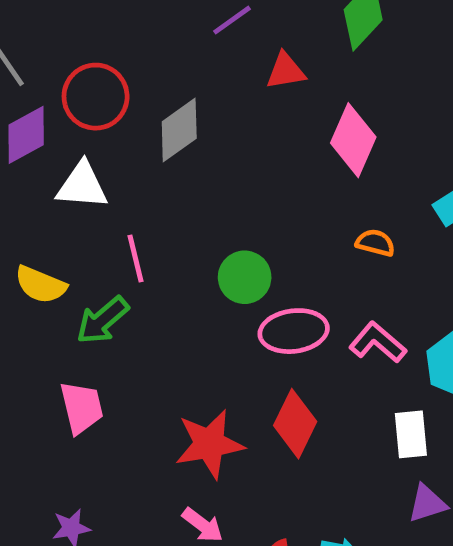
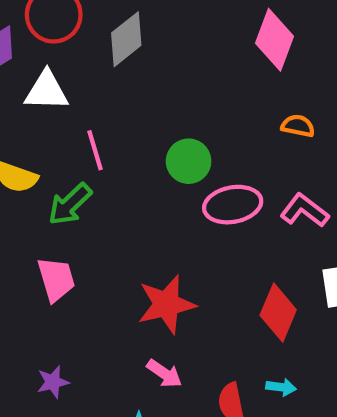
red diamond: (295, 424) -> (278, 312), moved

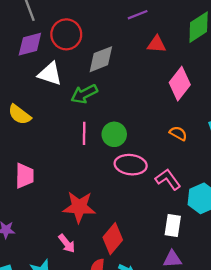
pink line: (95, 150) -> (84, 133), moved
green arrow: (70, 204) -> (84, 94), moved
red diamond: (278, 312) -> (113, 239), moved

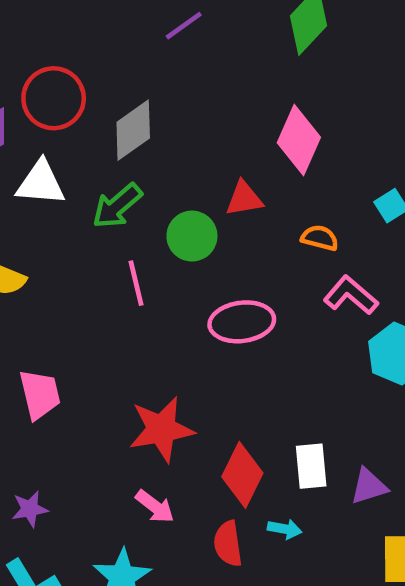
red triangle: (157, 44) -> (244, 199), moved
green circle: (114, 134) -> (192, 236), moved
pink L-shape: (168, 179) -> (351, 295), moved
white rectangle: (173, 225) -> (311, 466), moved

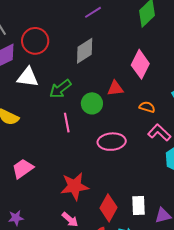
gray diamond: (133, 130) -> (85, 51), moved
pink trapezoid: (40, 394) -> (23, 169), turned -115

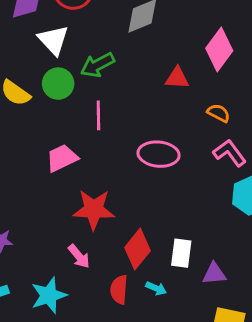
white triangle: (28, 77) -> (53, 40), turned 30
green circle: (92, 103) -> (58, 84), moved
pink trapezoid: (23, 169) -> (62, 158), moved

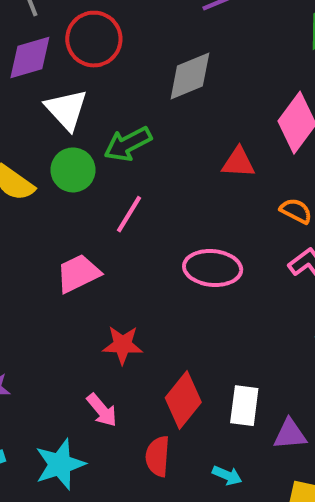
pink line: (98, 115) -> (129, 214), turned 32
red star: (94, 209) -> (123, 345), size x0.7
cyan arrow: (156, 288) -> (227, 475), moved

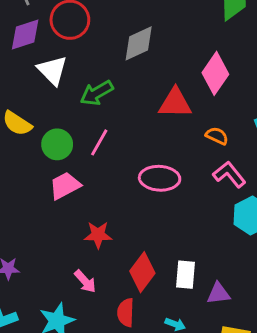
red triangle: (238, 162) -> (175, 103), size x1.4
green circle: (73, 170) -> (57, 144), moved

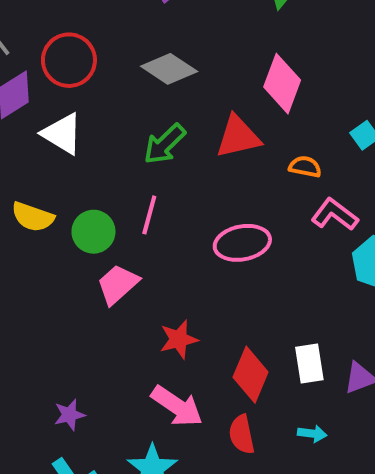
gray diamond: (139, 43) -> (169, 69), turned 72
green arrow: (97, 93) -> (165, 144), moved
pink arrow: (85, 281) -> (177, 406), size x1.5

